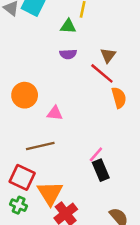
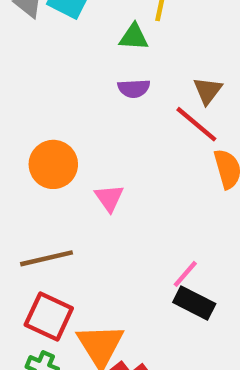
pink triangle: (55, 113) -> (109, 198), turned 49
brown line: (40, 146) -> (47, 258), moved
black rectangle: (101, 170) -> (194, 303), turned -40

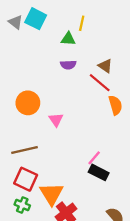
brown triangle: (208, 91) -> (105, 66), turned -32

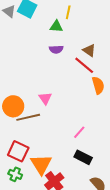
orange circle: (28, 103) -> (13, 106), moved
brown line: (25, 150) -> (28, 117), moved
black rectangle: (99, 172) -> (83, 157), moved

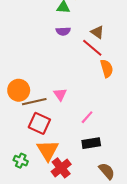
pink triangle: (45, 98) -> (60, 94), moved
red square: (18, 151) -> (39, 123), moved
black rectangle: (83, 157) -> (91, 143), turned -36

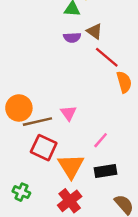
brown triangle: (97, 32) -> (94, 31), moved
orange triangle: (48, 150) -> (71, 166), moved

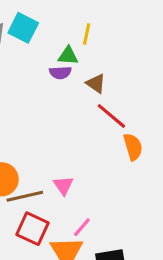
purple semicircle: (72, 37) -> (60, 73), moved
pink line: (101, 140) -> (82, 227), moved

